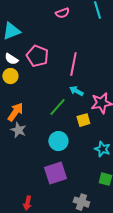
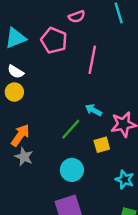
pink pentagon: (37, 56) -> (54, 41), moved
pink line: (73, 64) -> (92, 60), moved

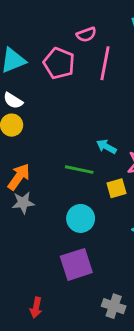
pink line: (92, 60) -> (105, 63), moved
green line: (71, 129) -> (79, 170), turned 60
gray star: (24, 157) -> (23, 203), turned -30

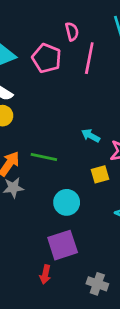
pink semicircle: (86, 34) -> (72, 32), turned -84
green line: (79, 170) -> (44, 157), moved
red arrow: (36, 308) -> (45, 274), moved

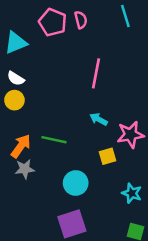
pink pentagon: (47, 58) -> (53, 22), moved
pink line: (89, 58) -> (96, 73), moved

